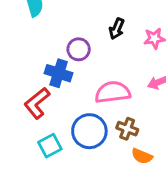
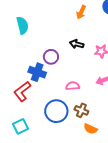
black arrow: (117, 29) -> (77, 44), turned 80
pink semicircle: (113, 92) -> (73, 86), size x0.6
cyan square: (50, 146) -> (21, 126), moved

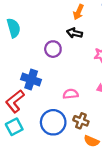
black arrow: (77, 44) -> (75, 33), moved
purple circle: (51, 57) -> (53, 49), moved
cyan square: (21, 126) -> (14, 127), moved

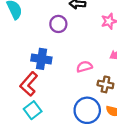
brown cross: (81, 121) -> (105, 84), moved
blue circle: (53, 122) -> (87, 110), moved

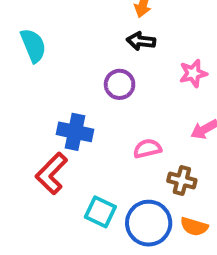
purple circle: (58, 24) -> (120, 84), moved
cyan square: (33, 110) -> (100, 212), moved, turned -30

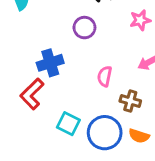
blue cross: (75, 132) -> (50, 63), turned -30
pink semicircle: (147, 148) -> (105, 76), turned -66

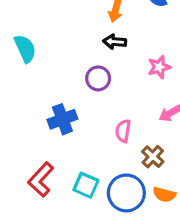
red L-shape: (32, 94) -> (41, 180), moved
brown cross: (130, 101) -> (153, 157), turned 30

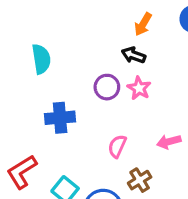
cyan semicircle: (25, 49) -> (41, 59), moved
pink star: (159, 67) -> (139, 88), moved, turned 30

